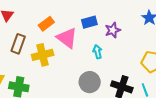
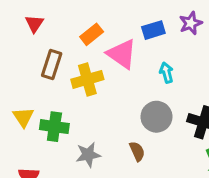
purple star: (113, 30) -> (191, 23), moved

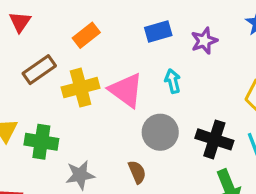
purple star: (191, 23) -> (204, 41), moved
pink triangle: (122, 54) -> (126, 90), moved
brown rectangle: (52, 65) -> (39, 70), turned 36

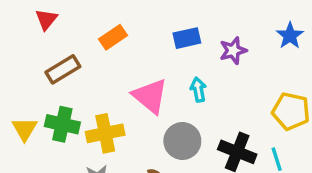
yellow cross: (81, 88) -> (105, 133), moved
green cross: (41, 142) -> (62, 124), moved

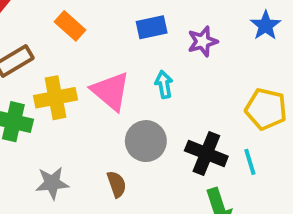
orange rectangle: (113, 37) -> (70, 26), turned 76
yellow cross: (105, 133) -> (55, 98), moved

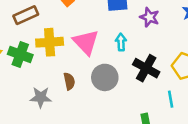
purple star: (203, 41) -> (149, 17), turned 30
black cross: (206, 154) -> (146, 68), moved
brown semicircle: (117, 184) -> (69, 81), moved

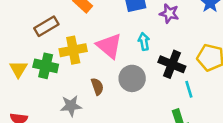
cyan line: (171, 99) -> (189, 89), moved

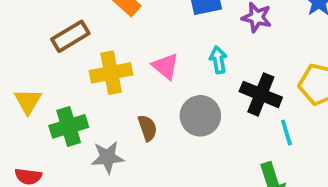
pink triangle: (109, 46) -> (166, 66), size x0.7
green cross: (46, 66) -> (69, 126), moved, turned -30

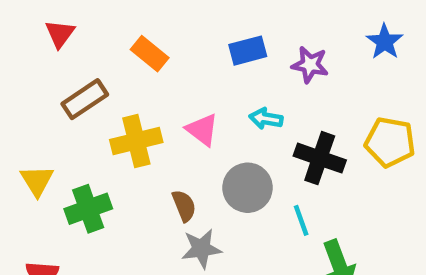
cyan arrow: (218, 60) -> (266, 119), turned -68
cyan line: (286, 132) -> (301, 220), moved
gray star: (108, 157) -> (201, 249), moved

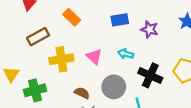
brown semicircle: (184, 206) -> (82, 93), turned -48

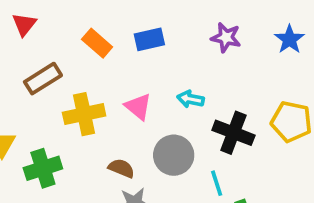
blue rectangle: (120, 20) -> (149, 39), moved
purple star: (150, 29) -> (226, 37), moved

